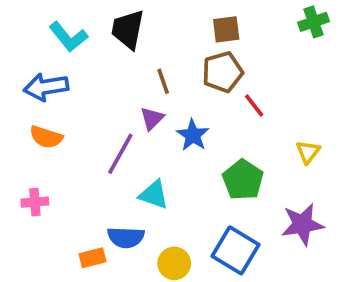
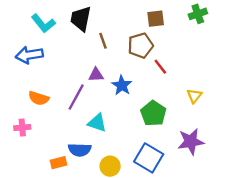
brown square: (226, 29) -> (156, 19), moved
brown line: (163, 81) -> (103, 41), moved
purple triangle: (152, 118) -> (96, 75), turned 42
orange semicircle: (46, 137) -> (39, 98), moved

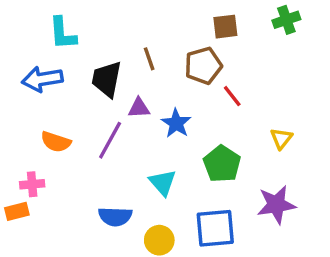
black trapezoid: (81, 19) -> (107, 79), moved
cyan L-shape: (43, 23) -> (63, 33), turned 35
cyan triangle: (97, 123) -> (163, 183), moved, turned 30
blue square: (149, 158) -> (215, 228), turned -36
orange rectangle: (59, 163) -> (17, 211), moved

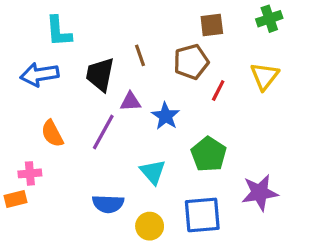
red line: (232, 96) -> (218, 90), turned 65
yellow triangle: (281, 138) -> (264, 76), moved, size x1.4
orange semicircle: (56, 142) -> (52, 134), turned 44

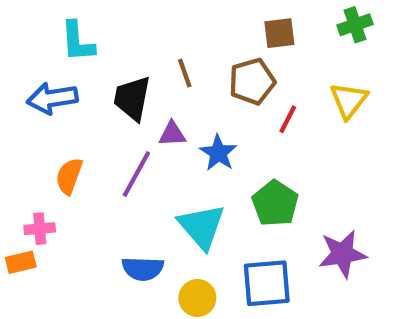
orange semicircle: (52, 134) -> (69, 176), turned 48
cyan triangle: (153, 172) -> (202, 227), size x1.4

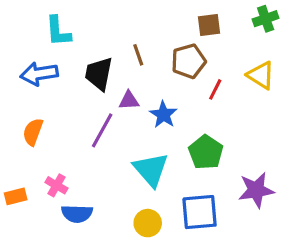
yellow triangle: (349, 100) -> (261, 75), turned -36
orange semicircle: (69, 176) -> (33, 132), moved
pink cross: (40, 229) -> (56, 185), moved, turned 35
blue semicircle: (143, 269) -> (77, 214), moved

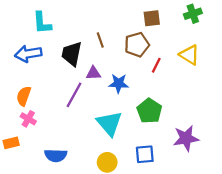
blue star: (163, 115) -> (119, 83), turned -30
pink cross: (56, 185) -> (28, 119), moved
blue square: (200, 212) -> (145, 154), size x0.7

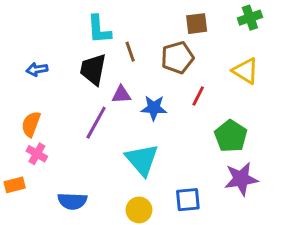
cyan L-shape: (42, 23) -> (99, 29), moved
blue arrow: (28, 54) -> (37, 69), size x0.6
red line: (156, 65) -> (198, 96), moved
green pentagon: (149, 111) -> (231, 136), moved

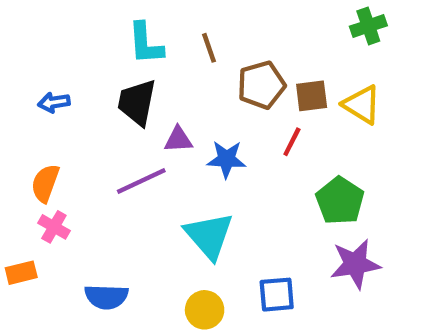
brown square: (197, 24) -> (312, 96), moved
brown line: (130, 52) -> (209, 48), moved
purple line: (96, 123) -> (141, 181), turned 36

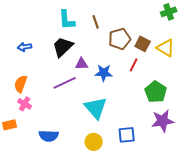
brown square: (312, 96) -> (143, 44), turned 35
black trapezoid: (137, 102) -> (63, 47), turned 35

